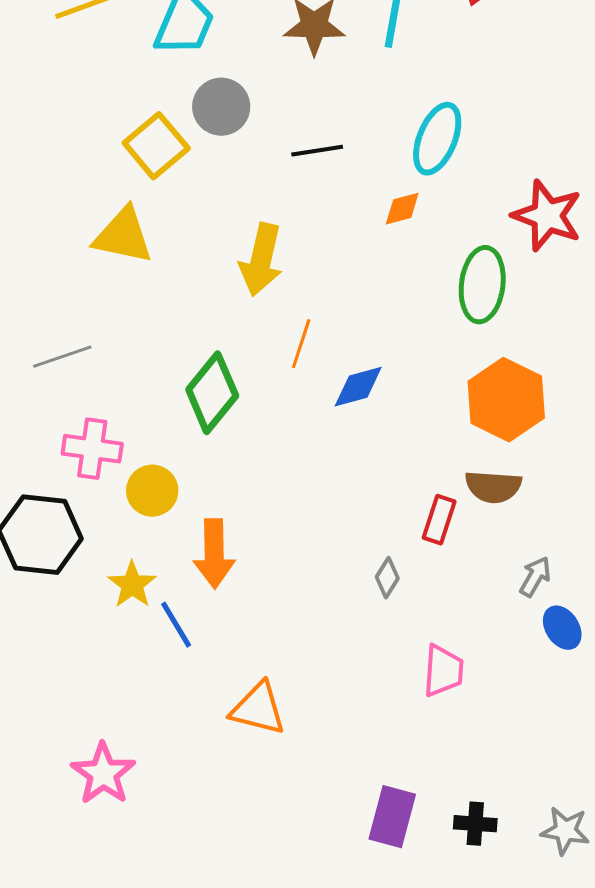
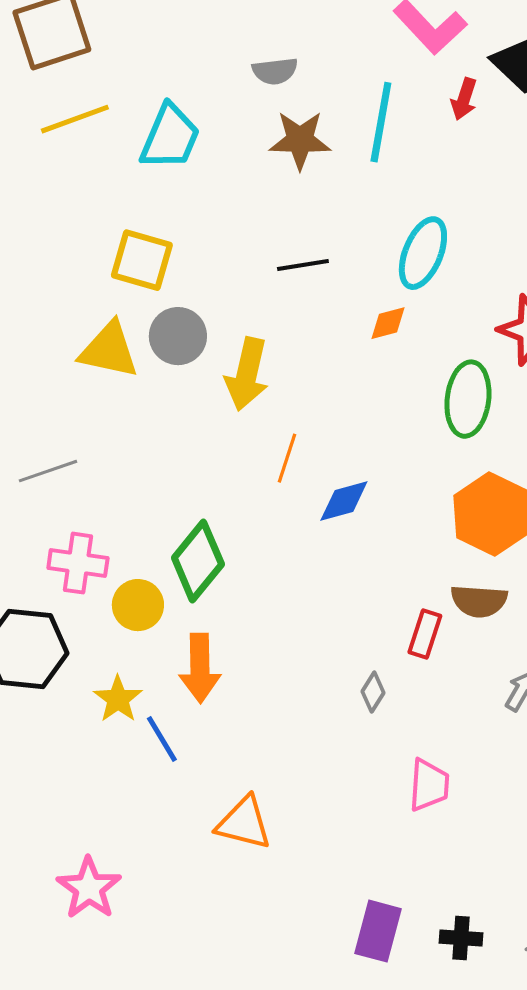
gray circle: (221, 107) -> (178, 336), moved
yellow square: (156, 146) -> (142, 260), turned -34
green diamond: (212, 393) -> (198, 561), moved

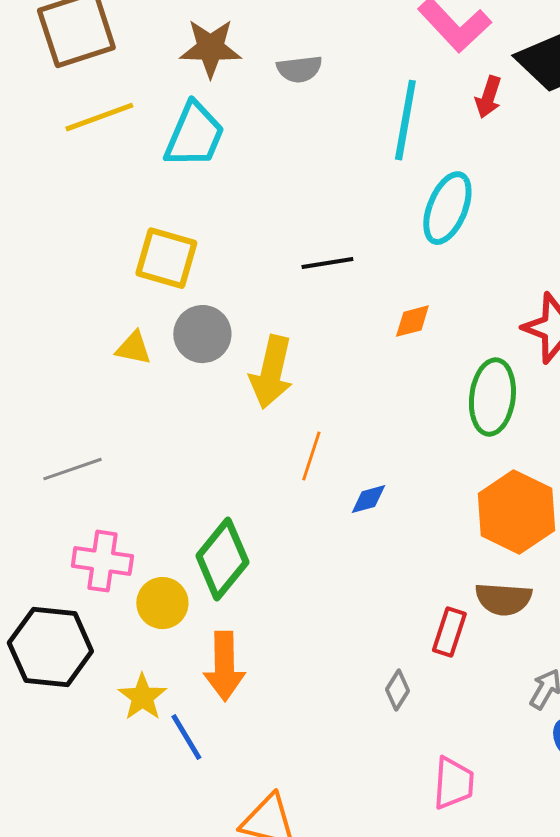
brown star: (300, 140) -> (210, 48), moved
cyan ellipse: (423, 253) -> (447, 208), moved
yellow triangle: (109, 350) -> (133, 348), size x0.6
blue diamond: (344, 501) -> (368, 499), size x0.7

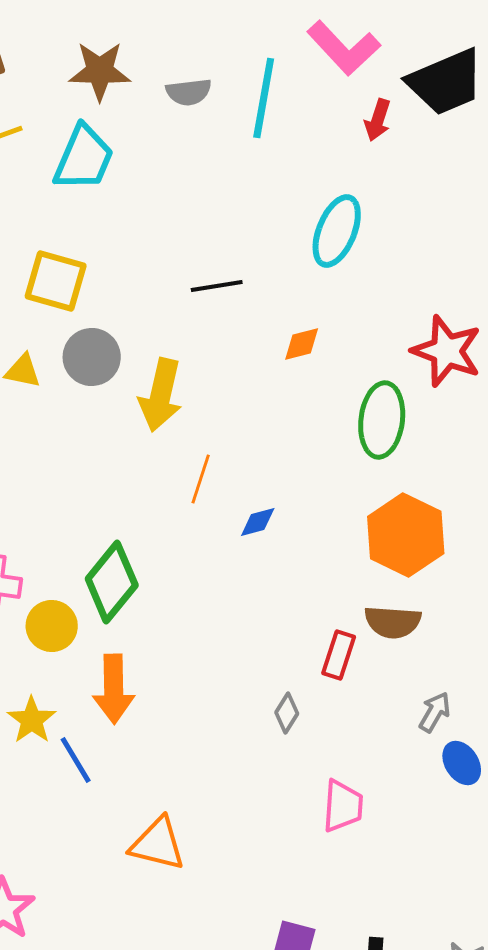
cyan line: (405, 120) -> (264, 98), moved

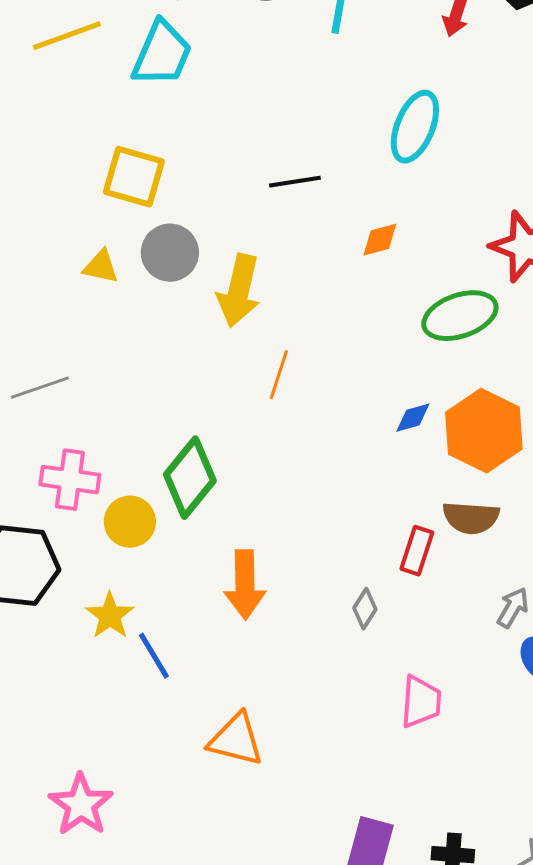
green ellipse: (382, 420) -> (460, 316), turned 64
blue diamond: (258, 522) -> (413, 418), moved
orange arrow: (114, 689) -> (245, 585), moved

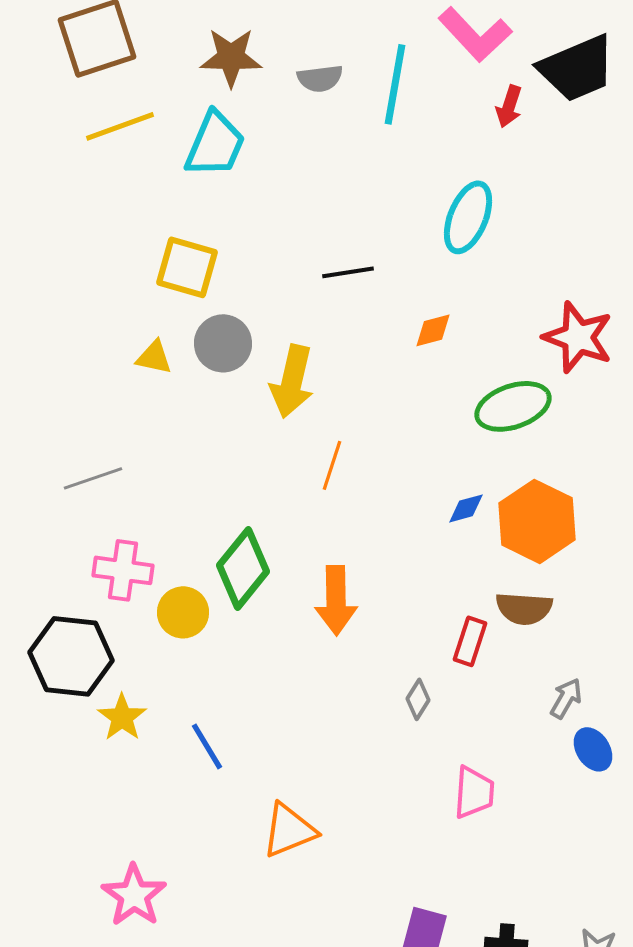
orange arrow: (245, 585) -> (336, 600), moved
yellow star: (110, 616) -> (122, 717), moved
orange triangle: (236, 740) -> (289, 830), turned -36

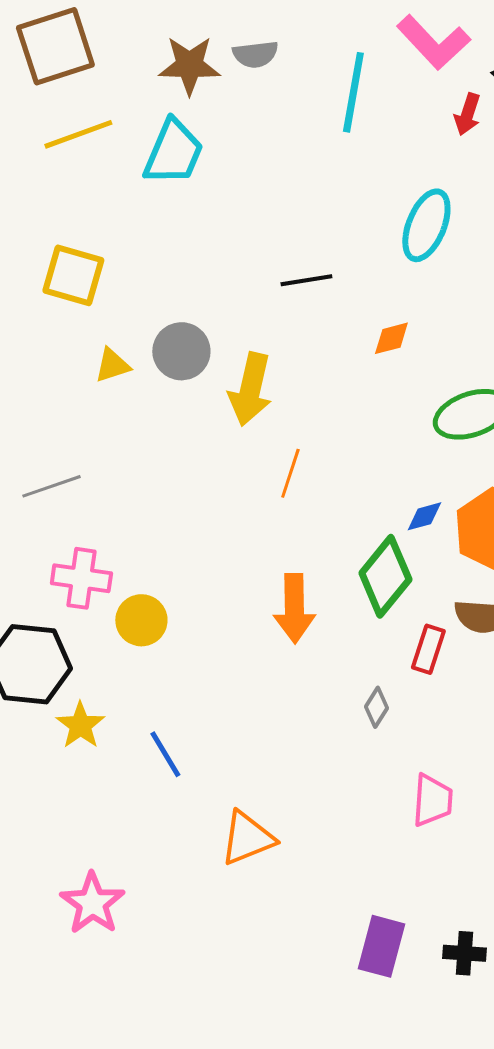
gray semicircle: (320, 78) -> (255, 54), moved
yellow square: (187, 267) -> (73, 275), moved
yellow triangle: (154, 357) -> (112, 365), turned -30
green diamond: (243, 568) -> (385, 576), moved

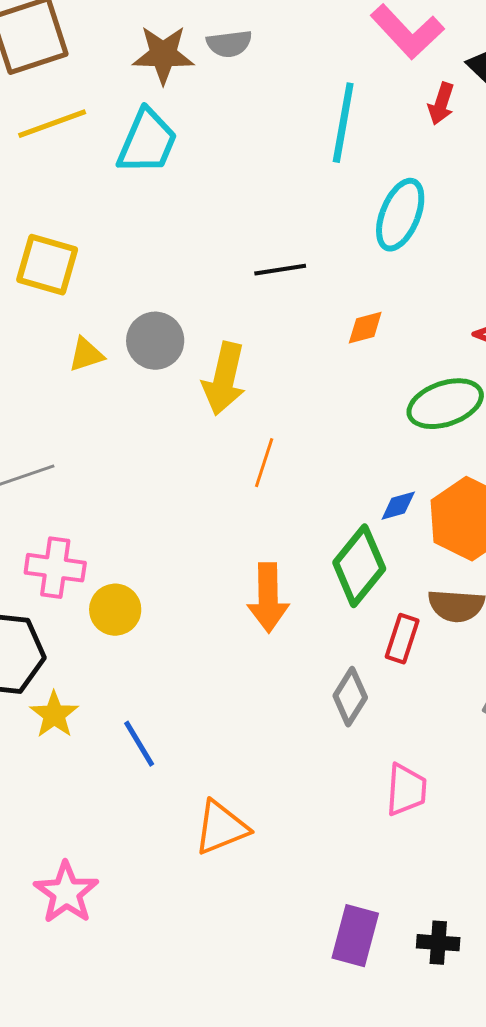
cyan line: (353, 92) -> (343, 123), moved
gray diamond: (376, 707) -> (350, 697), size x1.4

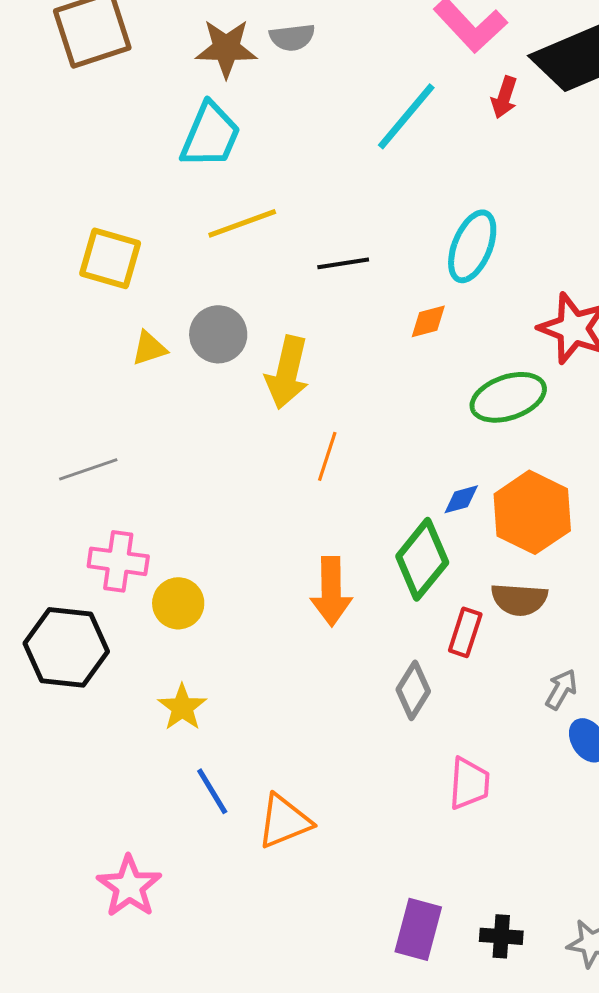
cyan line: (343, 123) -> (406, 116), turned 30
yellow line: (52, 124) -> (242, 223), moved
cyan ellipse: (400, 215) -> (472, 246), moved
yellow star: (54, 715) -> (182, 707), moved
blue line: (139, 744) -> (212, 791), moved

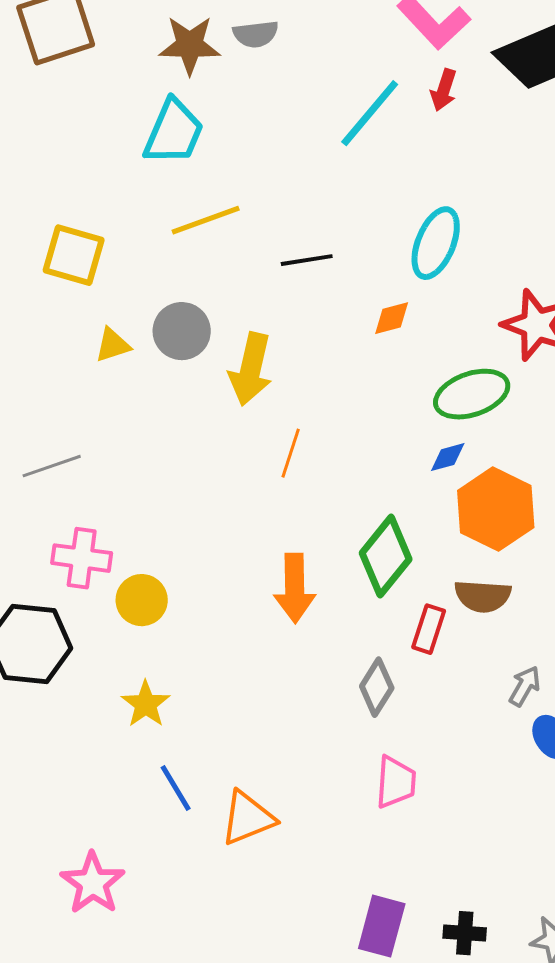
red arrow: (504, 97) -> (444, 90), moved
blue diamond: (461, 499) -> (448, 457), moved
pink trapezoid: (469, 783) -> (396, 782), moved

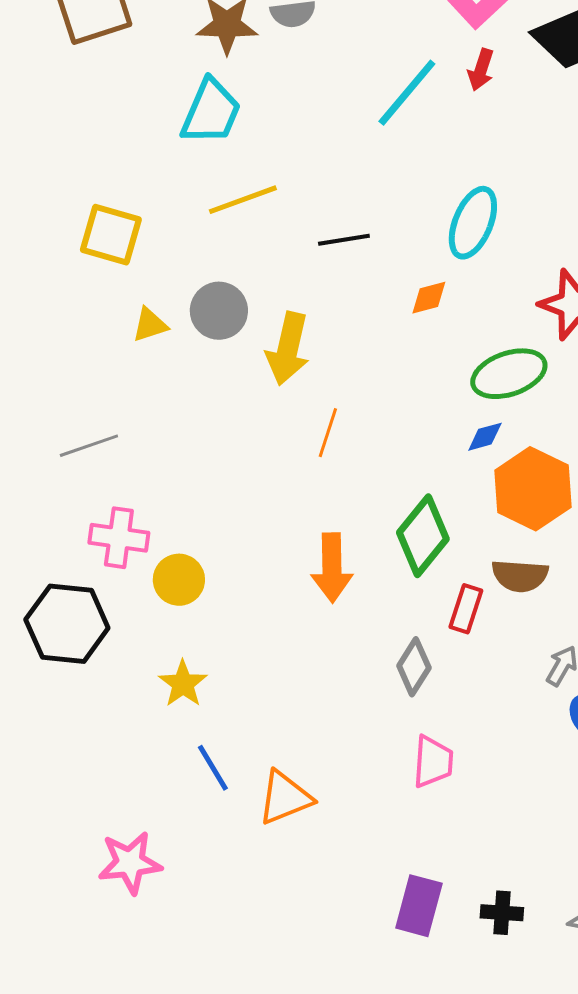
pink star: (93, 883) -> (130, 863), turned 30

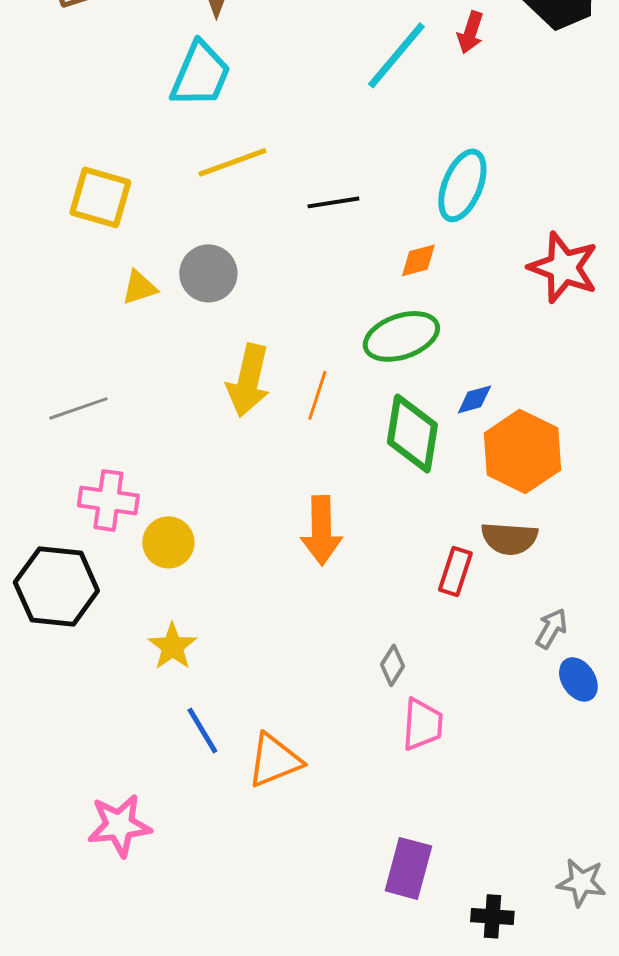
yellow arrow: (288, 349) -> (248, 380), moved
green ellipse: (509, 374) -> (401, 336), moved
green diamond: (423, 536) -> (412, 433), moved, turned -30
gray diamond: (414, 667) -> (392, 665), moved, size x0.7
black cross: (502, 913) -> (492, 916), moved

